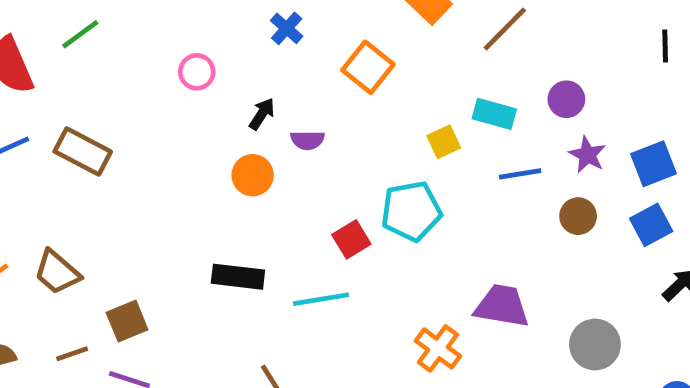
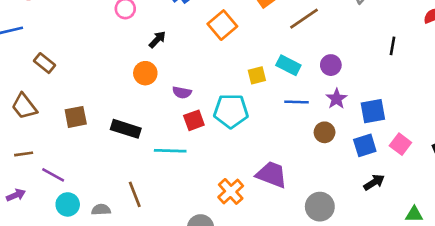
purple semicircle: (308, 140) -> (182, 92), moved
brown rectangle: (83, 152) -> (45, 63), moved, size x0.7
brown square: (127, 321) -> (76, 117), moved

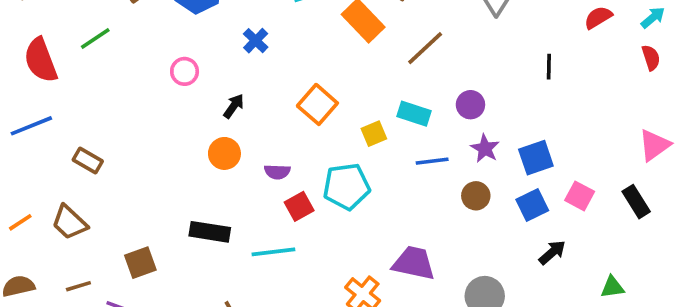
orange square: (222, 25) -> (317, 104), moved
brown square: (76, 117) -> (140, 263), moved

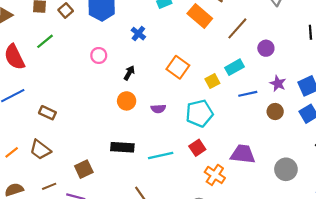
purple circle: (470, 105) -> (266, 48), moved
cyan rectangle: (414, 114) -> (235, 67), turned -42
red square: (299, 206) -> (197, 148), moved

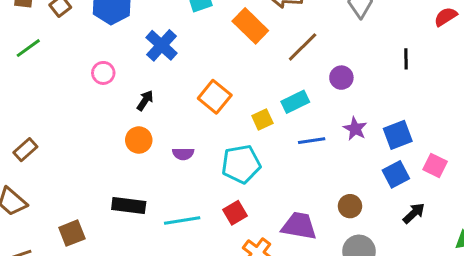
blue cross: (138, 34) -> (162, 45), size x1.5
brown circle: (275, 112) -> (350, 206), moved
brown rectangle: (47, 113) -> (25, 150), turned -70

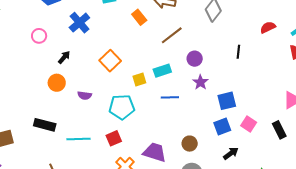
orange rectangle: (250, 26) -> (139, 17), size x0.7
purple star: (355, 129) -> (200, 82), moved

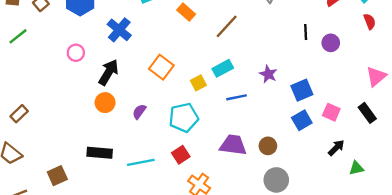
black arrow: (64, 57) -> (109, 72), size x1.6
purple circle: (195, 59) -> (331, 43), moved
purple semicircle: (85, 95) -> (139, 112), turned 128
purple trapezoid: (155, 152) -> (233, 145), moved
black arrow: (231, 153) -> (336, 148), moved

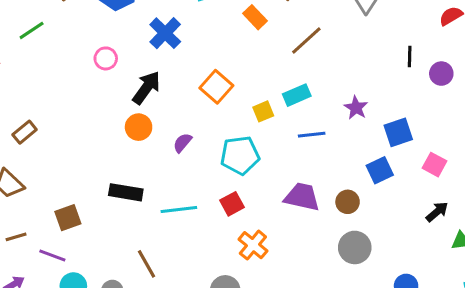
blue square: (302, 120) -> (380, 170), moved

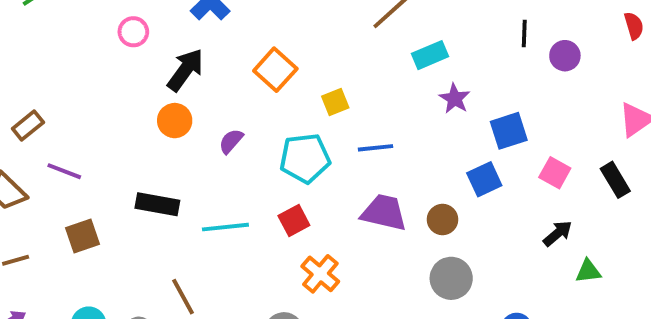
cyan rectangle: (297, 95) -> (430, 55), moved
blue line: (312, 135) -> (375, 148), moved
purple line: (52, 255) -> (64, 171), moved

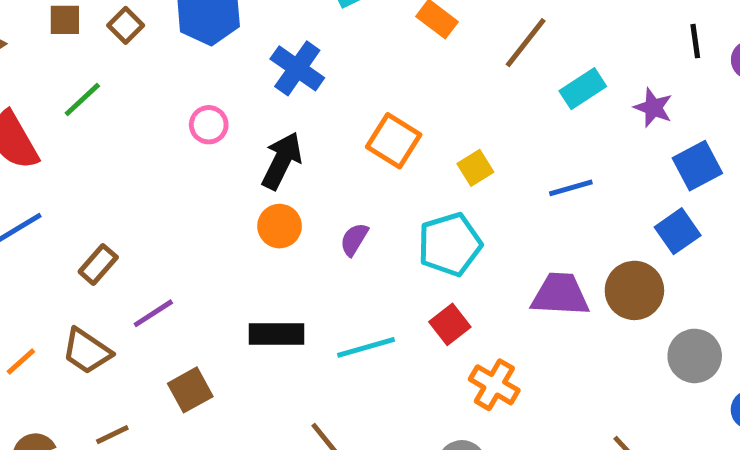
purple star: (455, 99) -> (653, 108), moved
blue line: (375, 148) -> (571, 188), moved
purple line: (64, 171) -> (153, 313), turned -44
brown circle: (443, 219) -> (634, 290), size x1.5
gray circle: (451, 278) -> (695, 356), moved

